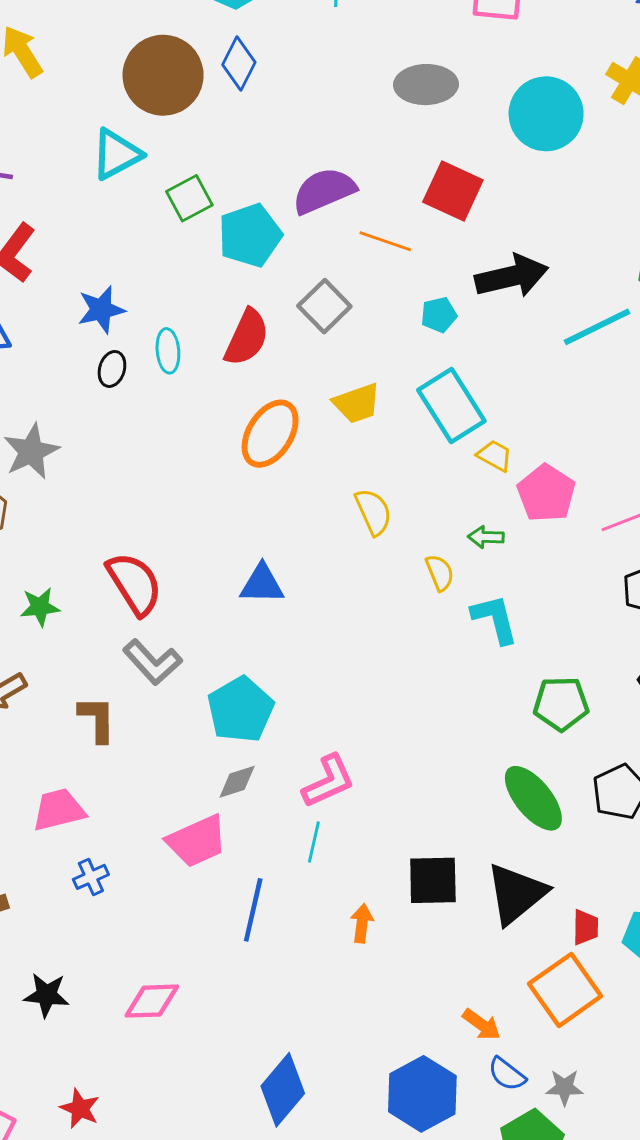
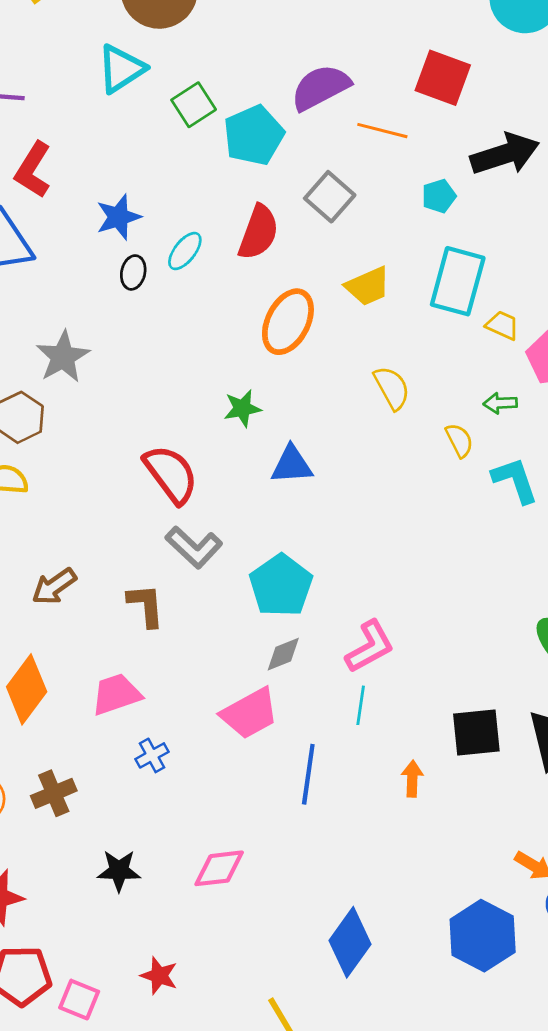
cyan ellipse: (168, 351) -> (185, 251), turned 48
cyan rectangle: (451, 405) -> (458, 281), turned 52
green star: (40, 607) -> (242, 408), moved

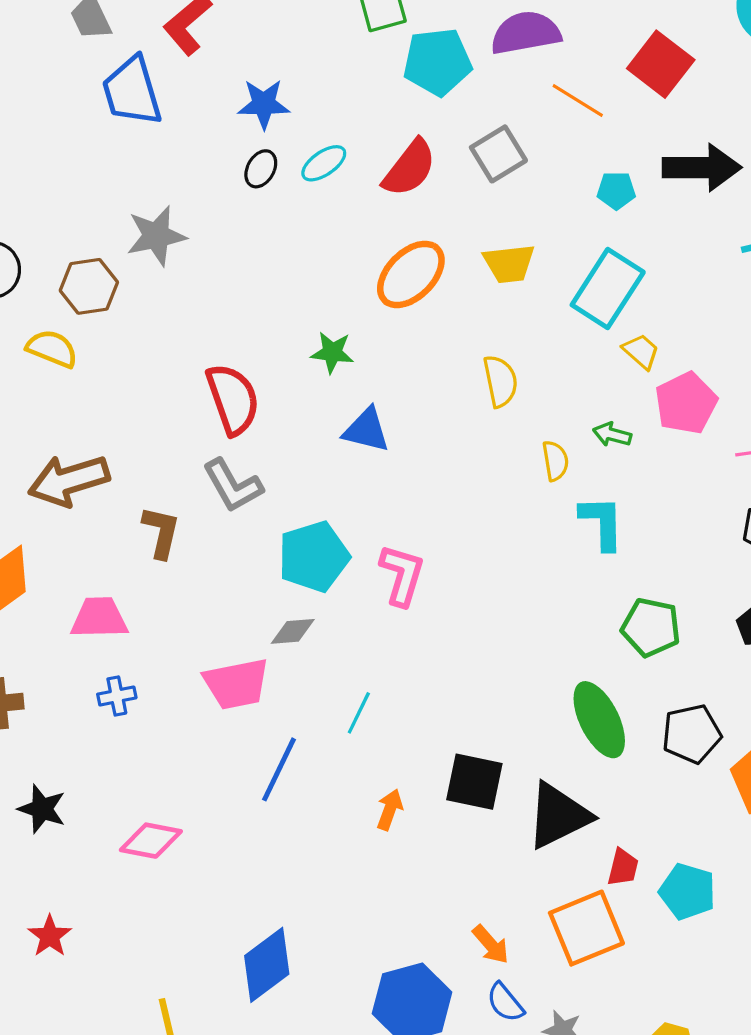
brown arrow: (54, 586) -> (69, 480), size x1.5
pink L-shape: (370, 647) -> (402, 575), moved, turned -62

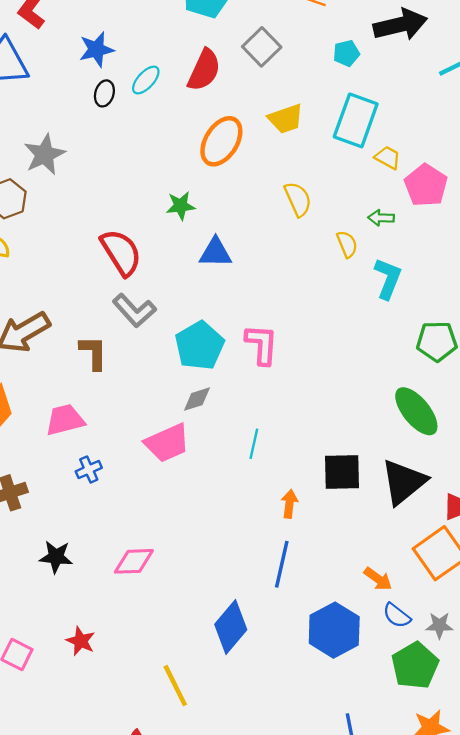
cyan L-shape: (602, 523) -> (388, 279), turned 36
blue line: (279, 769) -> (282, 564), moved

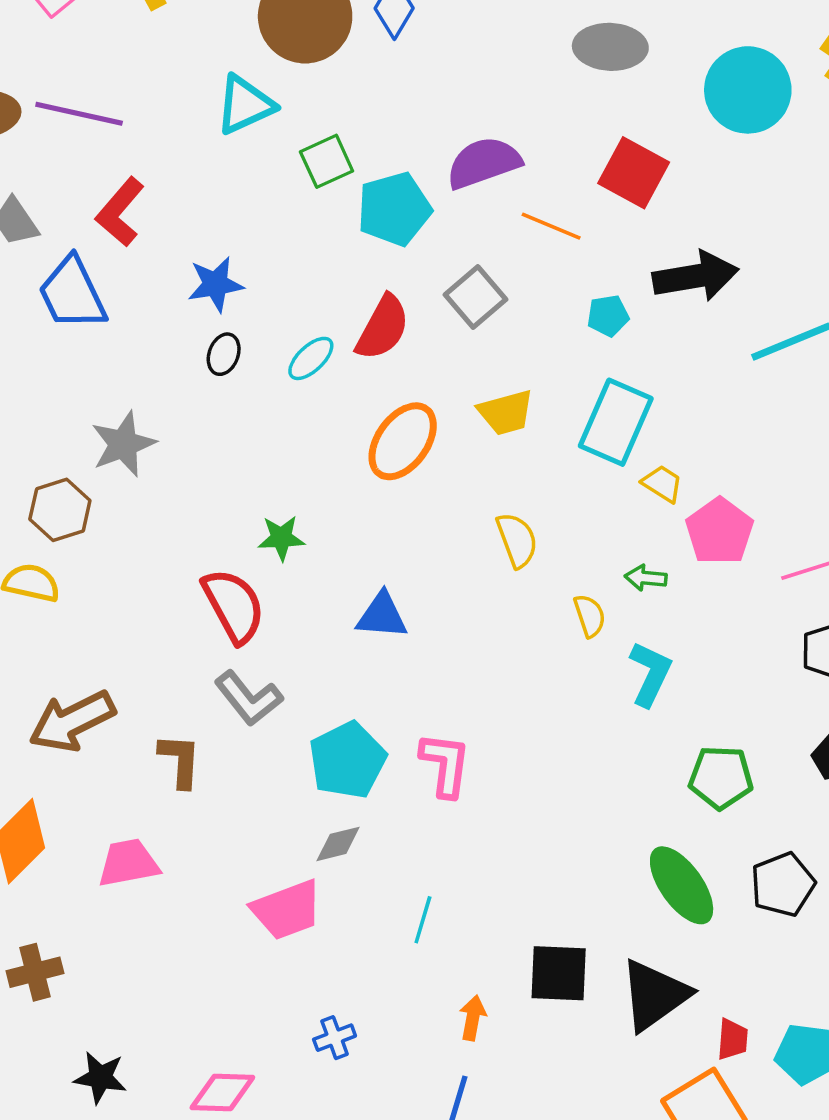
cyan ellipse: (146, 80) -> (311, 358), moved
green star: (181, 206) -> (281, 538), moved
blue cross: (89, 470) -> (335, 1038), moved

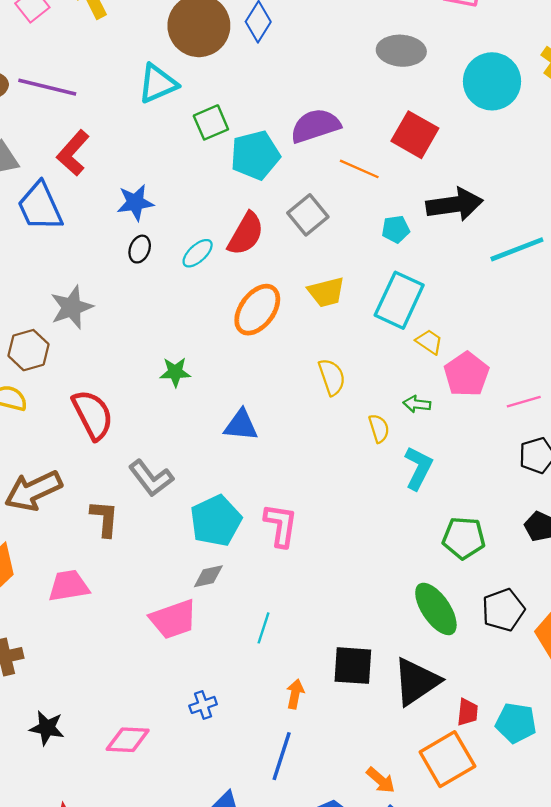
red semicircle: (234, 606) -> (93, 415), moved

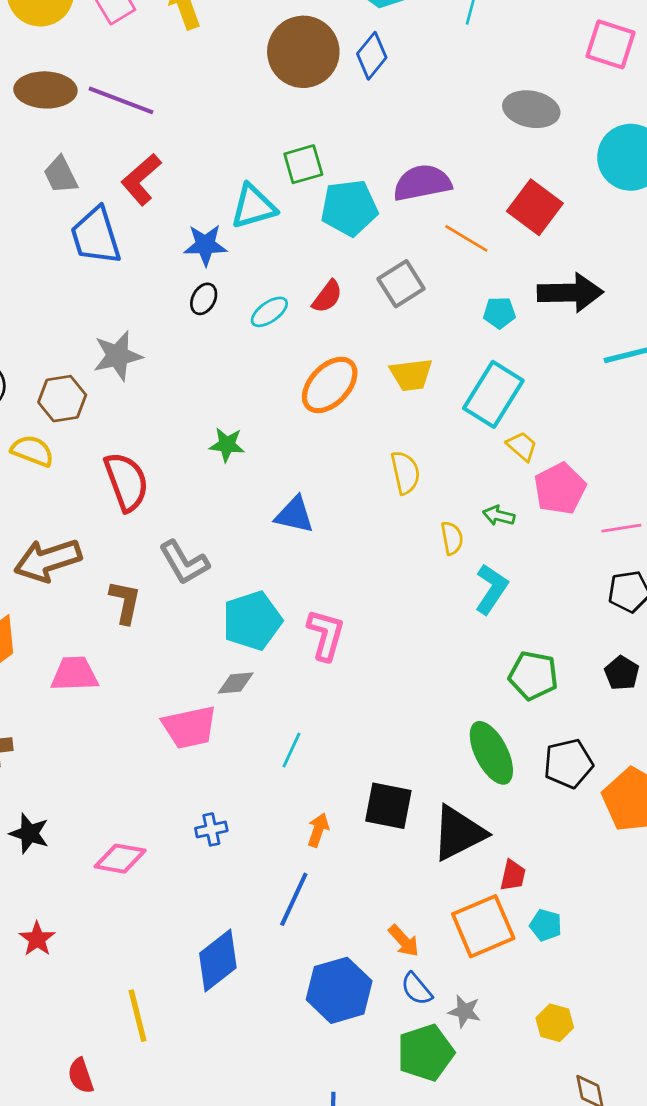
cyan triangle: (158, 84) -> (253, 206), moved
red semicircle: (246, 234) -> (327, 297), size x0.7
cyan pentagon: (516, 723) -> (546, 925), moved, size x0.7

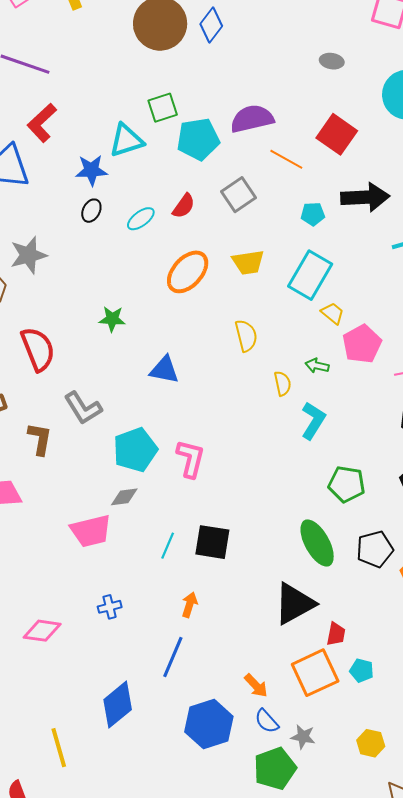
gray ellipse: (531, 109) -> (332, 61), size x0.6
black square: (388, 806) -> (212, 542), moved

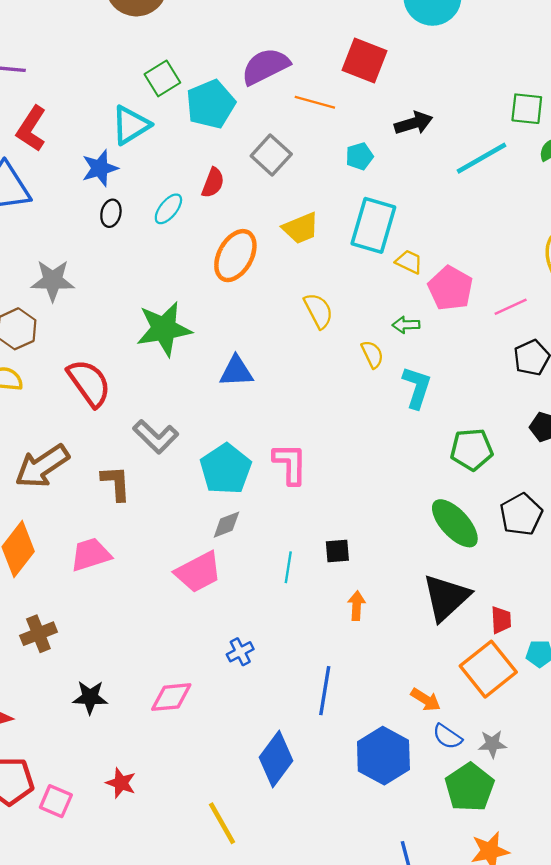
black arrow: (365, 197) -> (414, 123), size x0.7
gray star: (28, 255) -> (53, 280), turned 30
green star: (112, 319) -> (164, 329), size x1.8
black square: (212, 542) -> (337, 551), size x0.6
orange arrow: (189, 605) -> (357, 606), moved

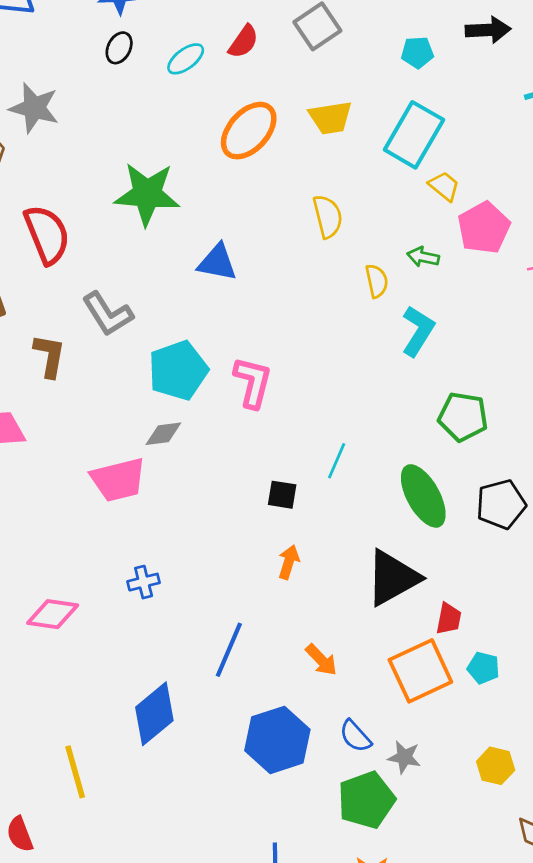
cyan line: (288, 567) -> (337, 461), moved
orange arrow: (426, 700) -> (321, 660), moved

